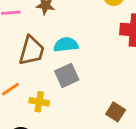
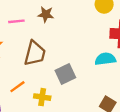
cyan semicircle: (66, 45) -> (105, 59), moved

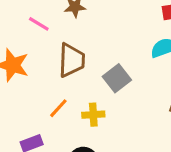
pink line: (16, 21) -> (39, 24), turned 49

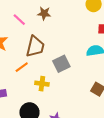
orange line: (58, 108) -> (22, 67), moved

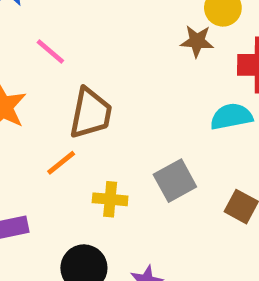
brown star: (44, 13) -> (197, 41), moved
gray square: (61, 64) -> (175, 181), moved

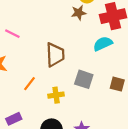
brown trapezoid: (91, 113) -> (55, 55), moved
gray square: (175, 181) -> (84, 79), turned -30

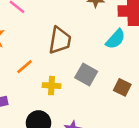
cyan semicircle: (103, 44) -> (115, 39), turned 144

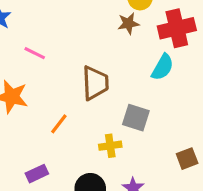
yellow cross: (52, 86) -> (110, 146), moved
brown square: (122, 87) -> (187, 159), moved, turned -36

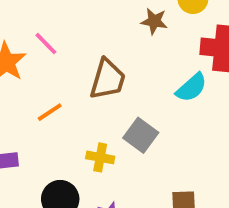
brown star: (128, 23) -> (154, 21), moved
pink line: (35, 53) -> (46, 44), moved

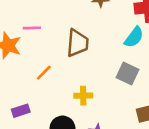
pink line: (46, 44) -> (32, 28), turned -36
gray square: (141, 135) -> (127, 73), moved

